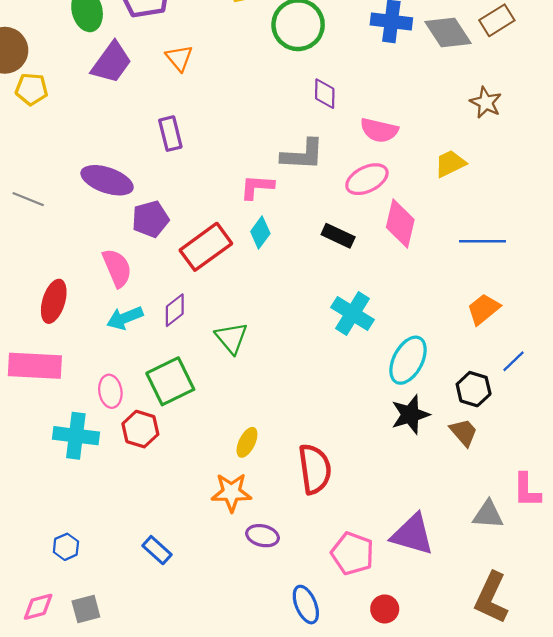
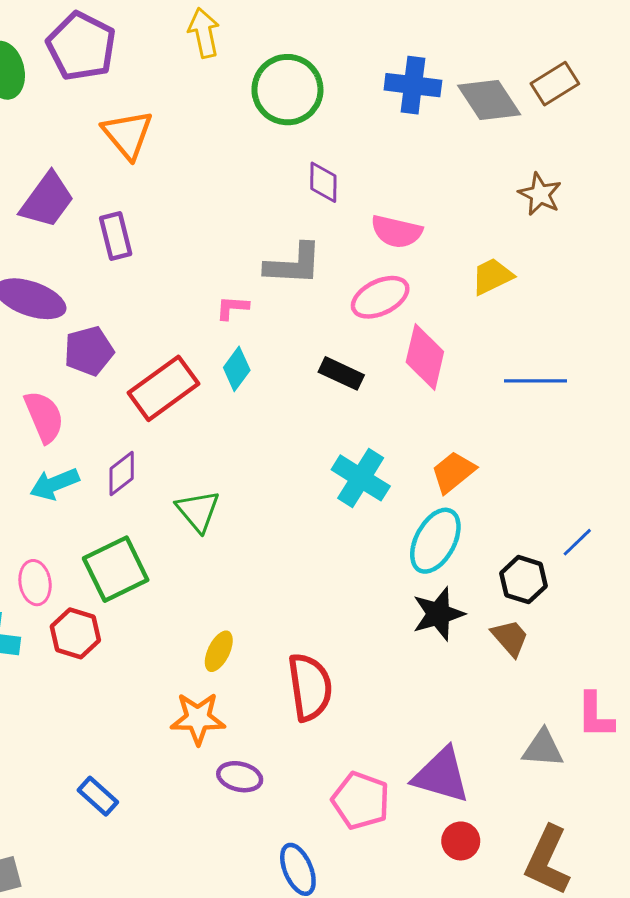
orange triangle: (179, 58) -> (128, 134), size x1.4
purple trapezoid: (111, 62) -> (47, 200), moved
pink L-shape: (257, 187) -> (232, 308), size x0.7
orange trapezoid: (484, 309) -> (453, 472), moved
red circle: (385, 609) -> (461, 841), moved

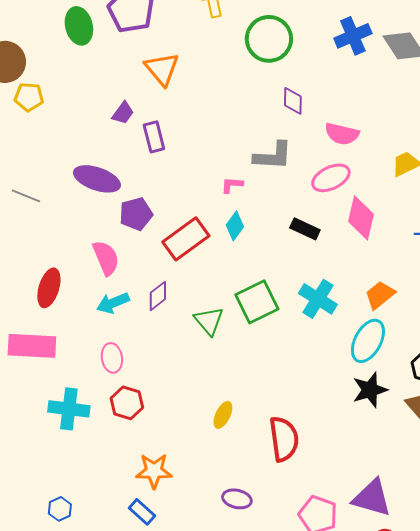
blue cross: (413, 85) -> (353, 36), turned -30
purple trapezoid: (47, 200) -> (123, 113), moved, size x0.6
green square: (116, 569) -> (257, 302), moved
pink ellipse: (35, 583) -> (112, 358), moved
orange star: (198, 718) -> (154, 471), moved

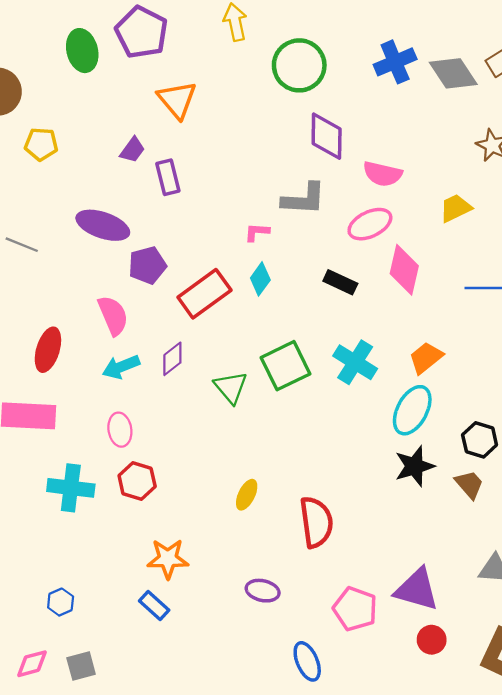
yellow pentagon: (29, 97) -> (41, 144), moved
purple diamond: (293, 101) -> (327, 136), size x1.5

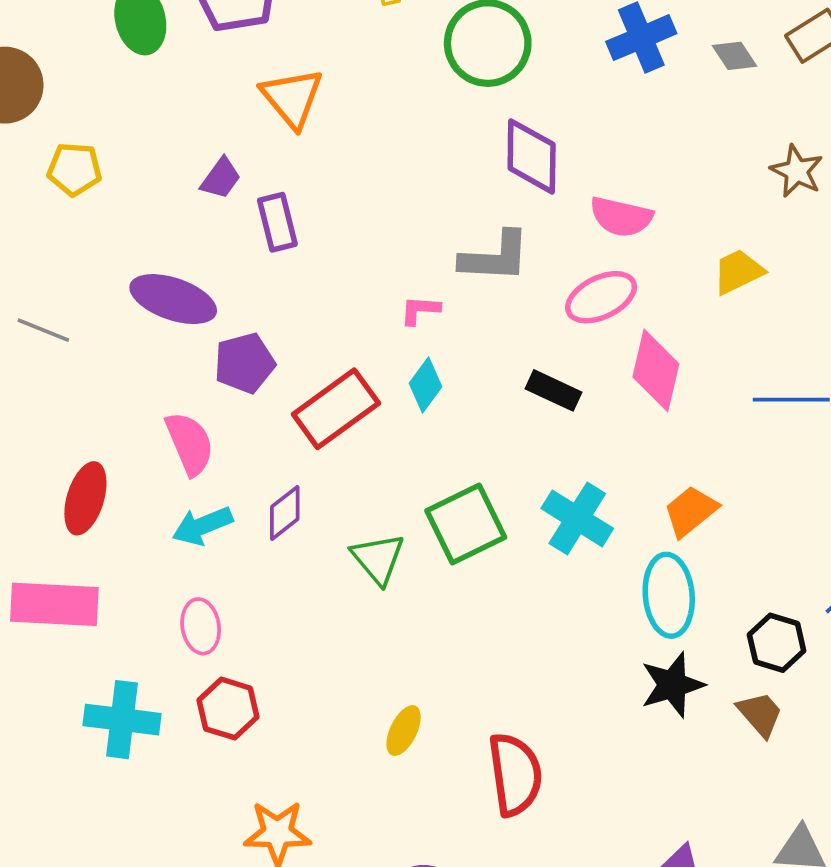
gray diamond: (453, 73) -> (735, 56), size x0.6
cyan ellipse: (412, 410) -> (669, 595), turned -33

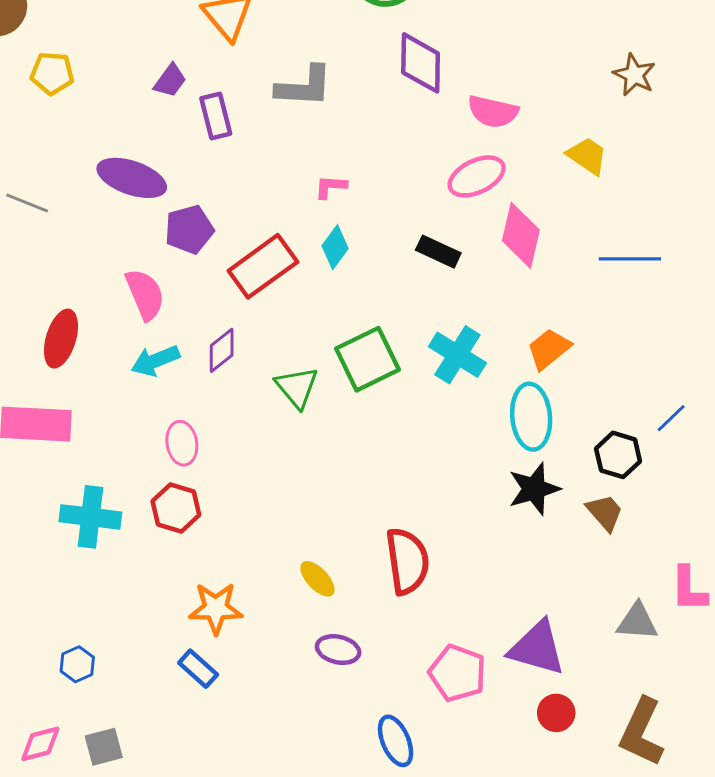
gray L-shape: (495, 257) -> (304, 87), moved
yellow trapezoid: (738, 272) -> (587, 156), turned 60
pink ellipse: (201, 626) -> (182, 443), moved
yellow ellipse: (404, 731) -> (317, 579), moved, turned -69

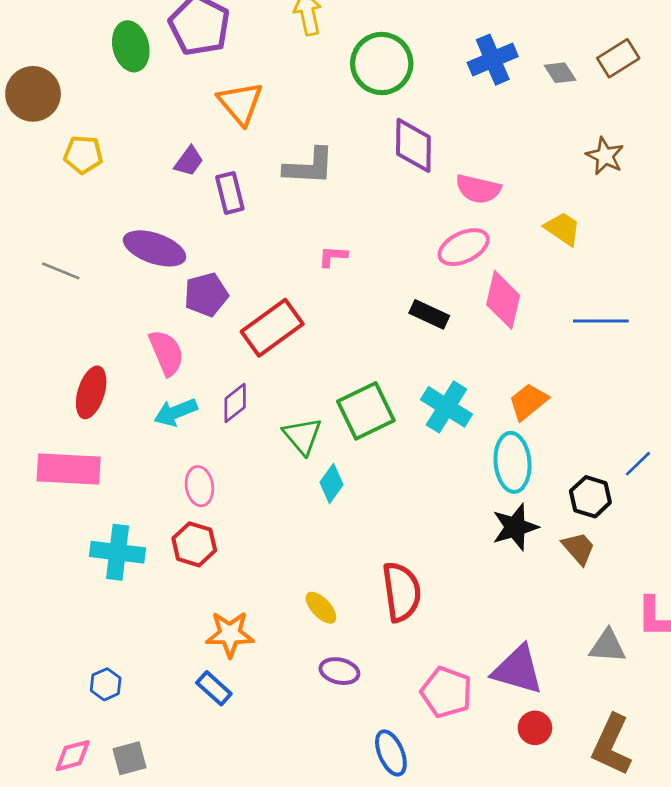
cyan diamond: (335, 247) -> (332, 484), moved

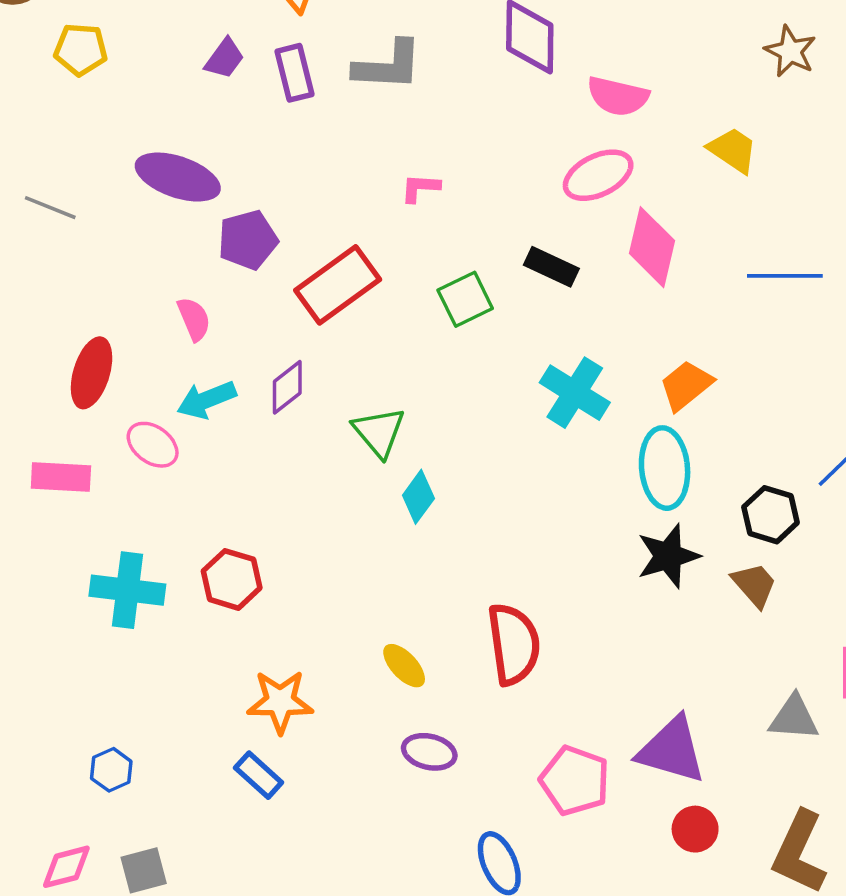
purple rectangle: (230, 193) -> (295, 73), moved
pink semicircle: (166, 353) -> (194, 319), size x0.7
green square: (366, 411) -> (465, 299), moved, size x0.7
pink rectangle: (69, 469) -> (61, 477), size x0.7
pink ellipse: (199, 486) -> (153, 445), moved, turned -45

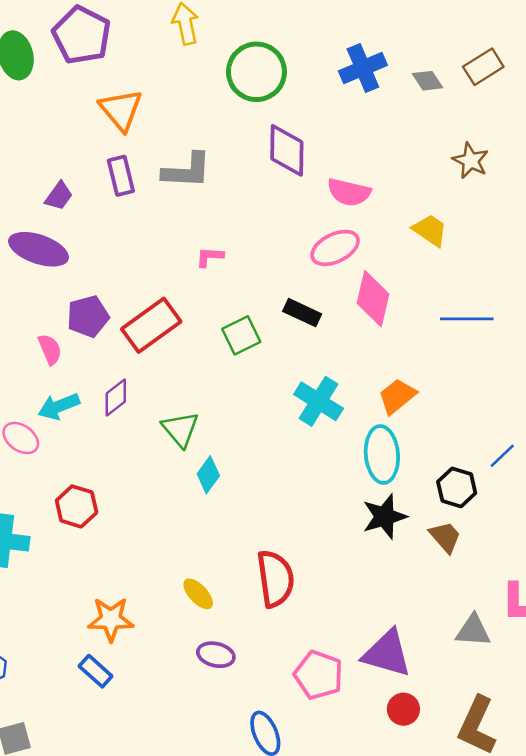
purple trapezoid: (224, 58) -> (59, 196), moved
purple pentagon: (248, 240) -> (88, 316), moved
red hexagon: (232, 579) -> (77, 506), moved

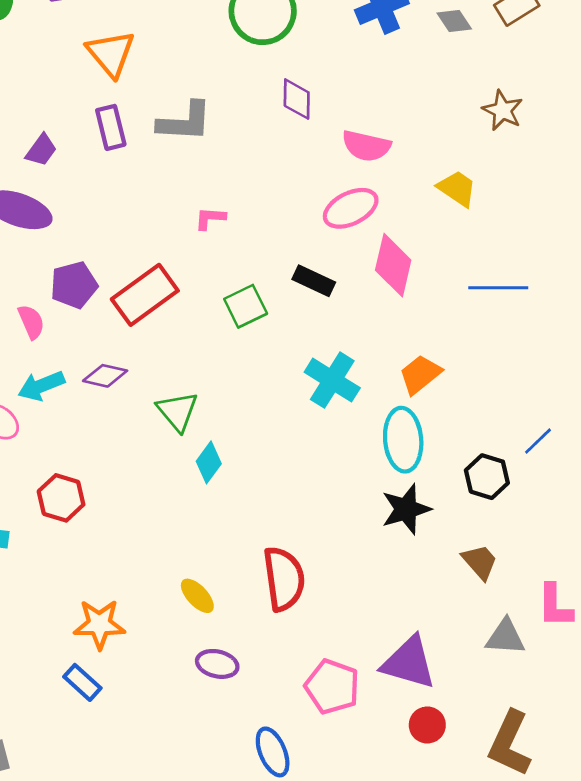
purple diamond: (287, 150) -> (297, 99), size x0.7
purple diamond: (116, 397) -> (105, 376), turned 51
brown trapezoid: (445, 537) -> (480, 562), moved

